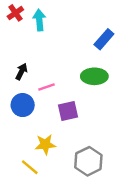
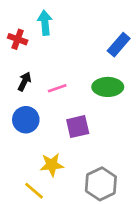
red cross: (15, 13) -> (18, 39), moved, turned -35
pink line: (47, 87) -> (57, 88), moved

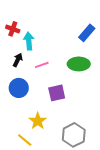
cyan arrow: (45, 23) -> (29, 41), moved
yellow star: (52, 165) -> (38, 121), turned -30

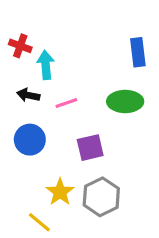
blue rectangle: (87, 33) -> (138, 52), turned -48
black arrow: (18, 60) -> (28, 95), turned -104
gray hexagon: (74, 135) -> (101, 197), moved

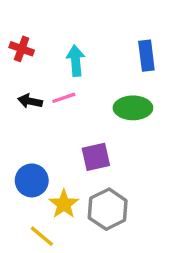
cyan arrow: (46, 65) -> (76, 61), moved
pink line: (66, 103) -> (64, 98), moved
blue circle: (30, 140) -> (32, 180), moved

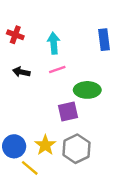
pink line: (64, 98) -> (57, 70), moved
green ellipse: (133, 108) -> (87, 90), moved
blue circle: (32, 180) -> (14, 146), moved

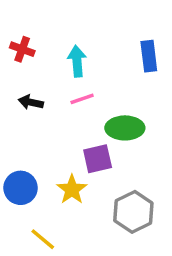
yellow star: (45, 145) -> (72, 190), moved
blue circle: (14, 146) -> (21, 188), moved
gray hexagon: (76, 149) -> (133, 212), moved

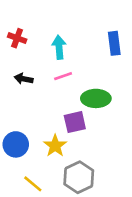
gray hexagon: (133, 212) -> (79, 177), moved

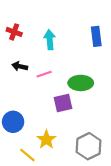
pink line: (63, 76) -> (44, 74), moved
yellow star: (55, 146) -> (46, 140), moved
gray hexagon: (79, 177) -> (88, 146), moved

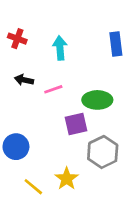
yellow star: (46, 140) -> (67, 179), moved
gray hexagon: (88, 146) -> (103, 152), moved

